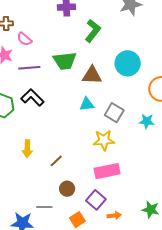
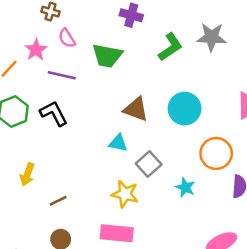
green L-shape: (93, 31) -> (170, 47), moved
green trapezoid: (65, 61) -> (107, 56), moved

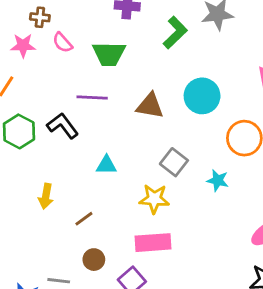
pink star: (36, 50) -> (23, 46), moved, turned -30
purple line: (62, 75) -> (92, 98), moved
cyan triangle: (118, 143) -> (106, 165), moved

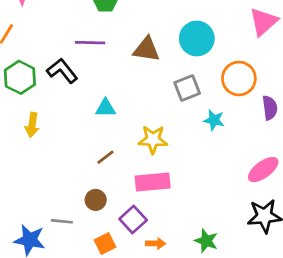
gray square: (174, 162) -> (187, 88), moved, turned 32
yellow arrow: (46, 196) -> (32, 125), moved
brown line: (84, 219) -> (105, 157), moved

